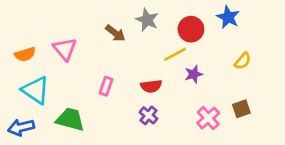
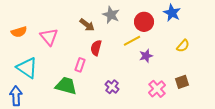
orange semicircle: (25, 54) -> (19, 32), moved
red semicircle: (151, 86) -> (96, 48), moved, turned 112
green trapezoid: (70, 119) -> (66, 86), moved
blue arrow: (21, 127) -> (16, 96), turned 102

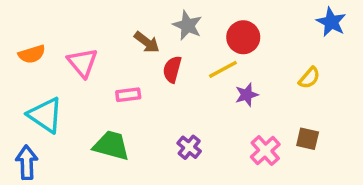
blue star: (172, 13) -> (331, 22), moved
red semicircle: (96, 48) -> (172, 69), moved
pink rectangle: (80, 65) -> (128, 95), moved, turned 64
brown square: (182, 82) -> (308, 139), turned 32

